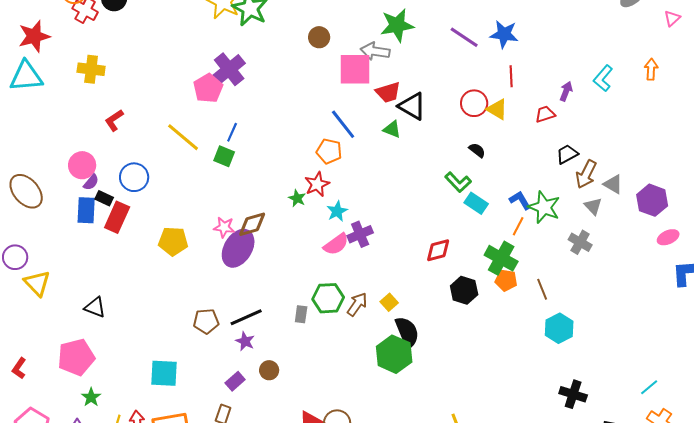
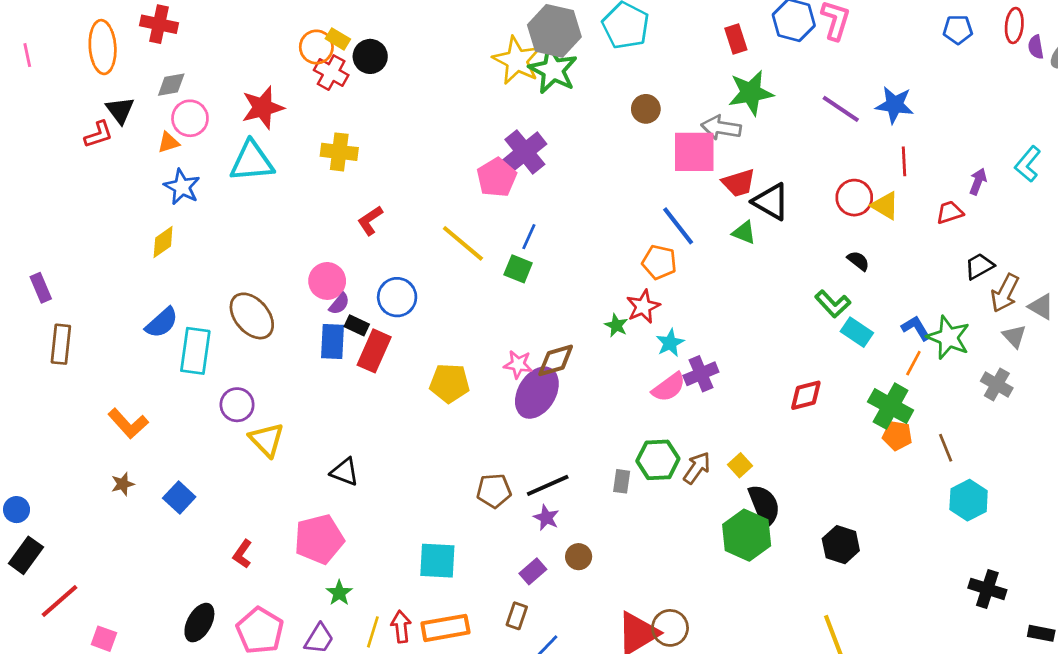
black hexagon: (464, 290) -> (841, 545), moved

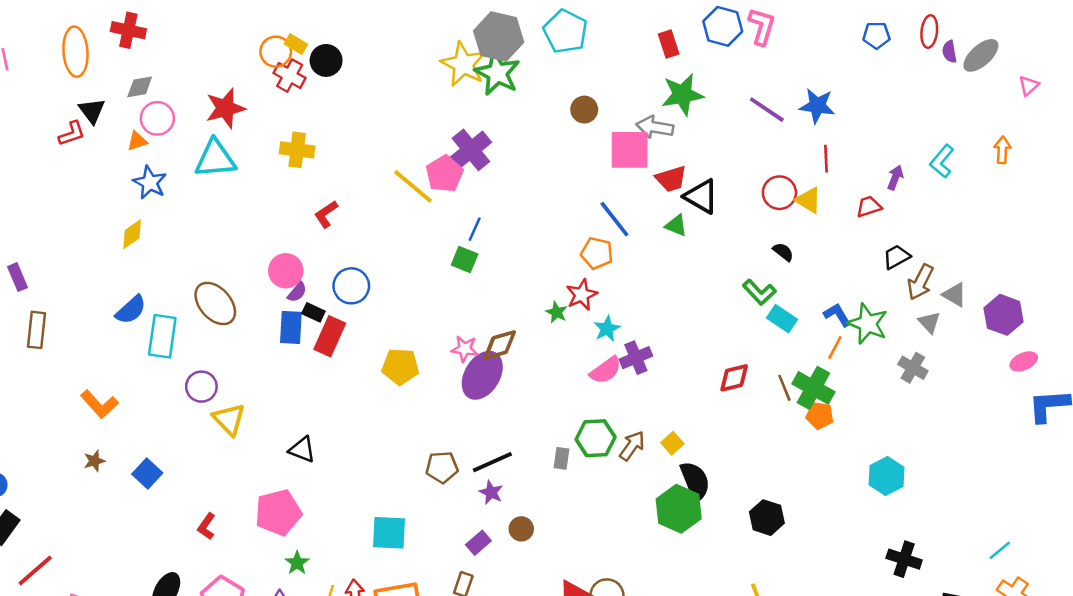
yellow line: (463, 243) -> (413, 186), moved
brown line: (946, 448) -> (784, 388), moved

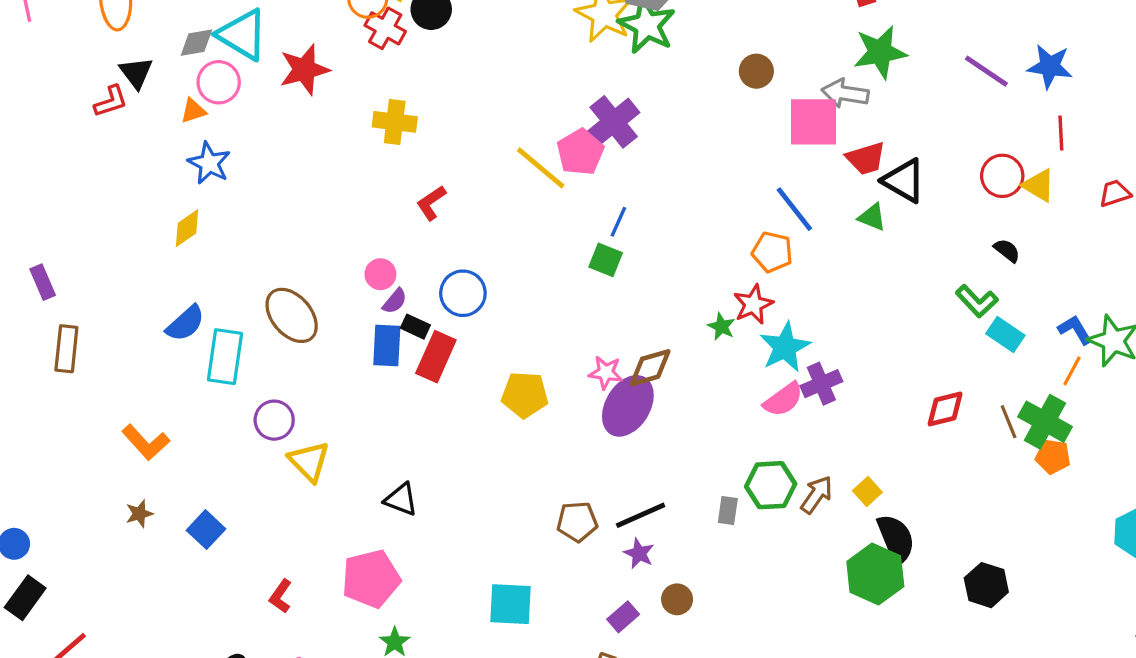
cyan triangle: (215, 159) -> (242, 35), moved, turned 36
pink circle: (286, 271) -> (380, 274), size x0.7
cyan star: (607, 329) -> (785, 347), size x1.5

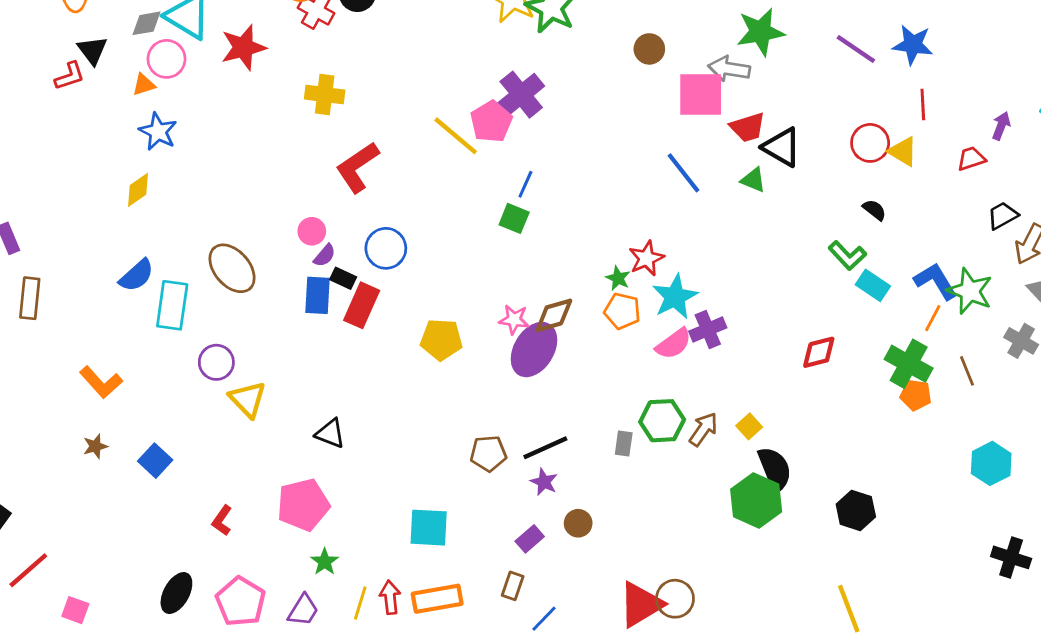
red L-shape: (431, 203) -> (357, 167), size x1.6
orange pentagon: (772, 252) -> (622, 311), moved
blue L-shape: (1075, 330) -> (936, 281), size x1.4
brown line: (1009, 422) -> (967, 371), moved

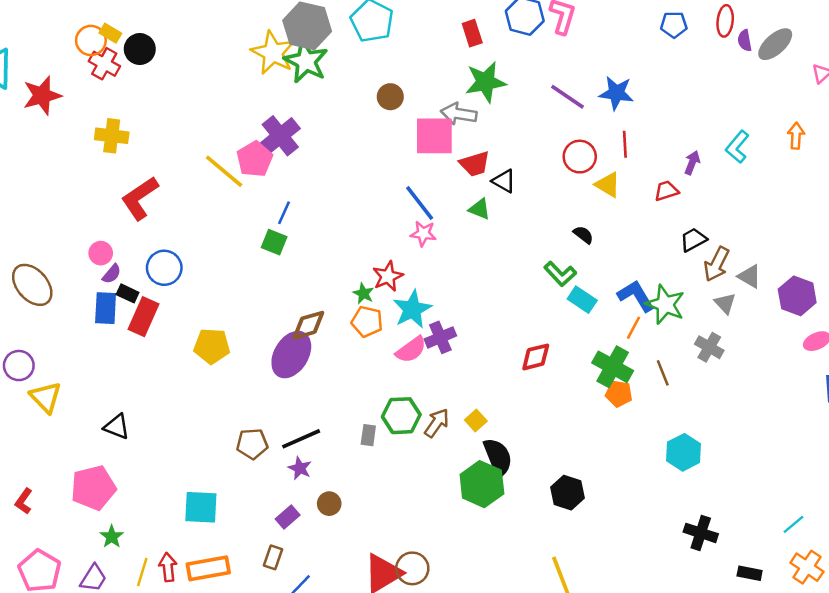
red circle: (870, 143) -> (580, 157), moved
black triangle: (782, 147) -> (504, 181), size x0.7
pink star: (514, 320) -> (423, 234), moved

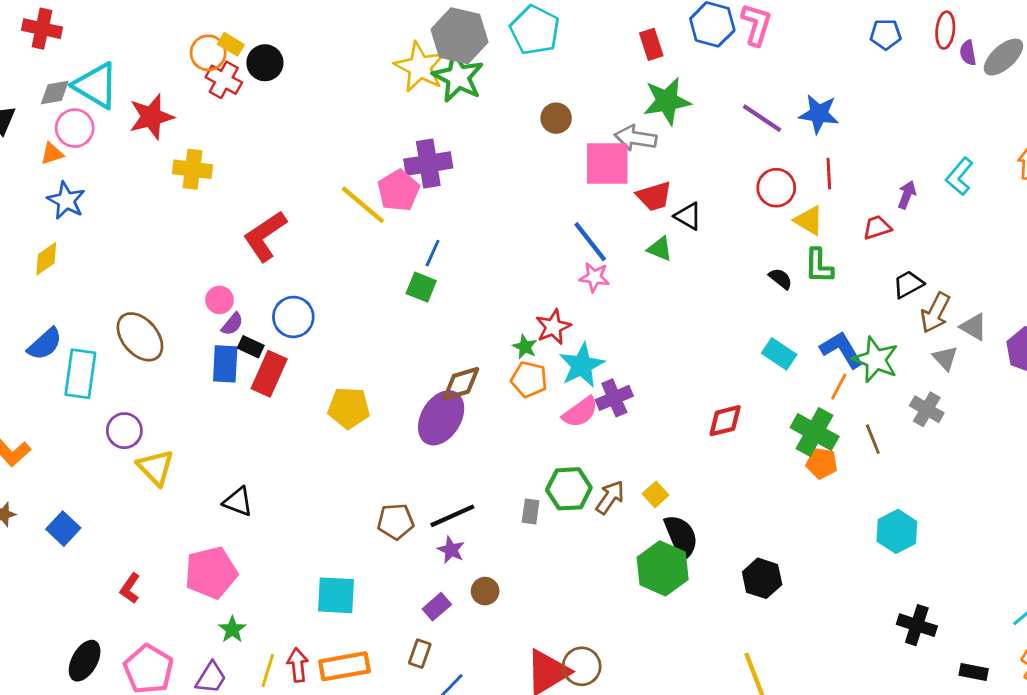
yellow cross: (112, 136) -> (193, 169), moved
purple cross: (280, 136) -> (428, 164), turned 30
green L-shape: (560, 274) -> (819, 266), moved, turned 44

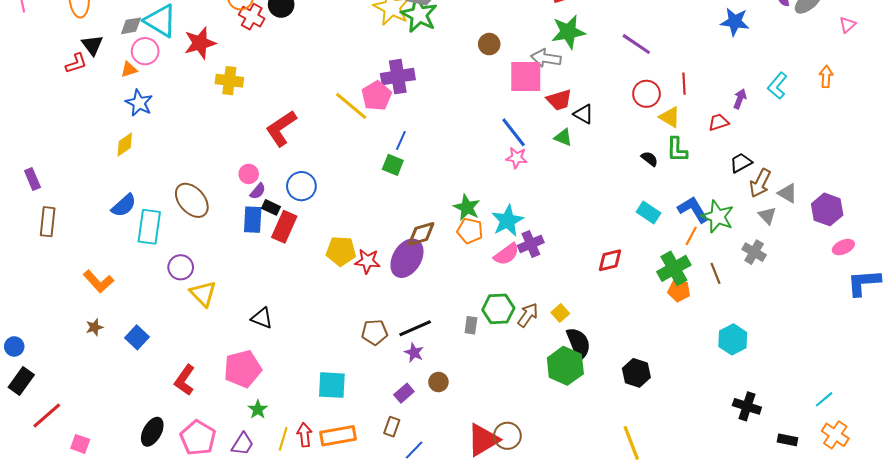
blue star: (819, 114) -> (735, 22), moved
red star: (553, 327) -> (367, 261), moved, turned 30
green star: (525, 347) -> (467, 207), size x1.5
green cross: (815, 432) -> (674, 268), turned 32
red L-shape: (130, 588) -> (185, 380), size x1.4

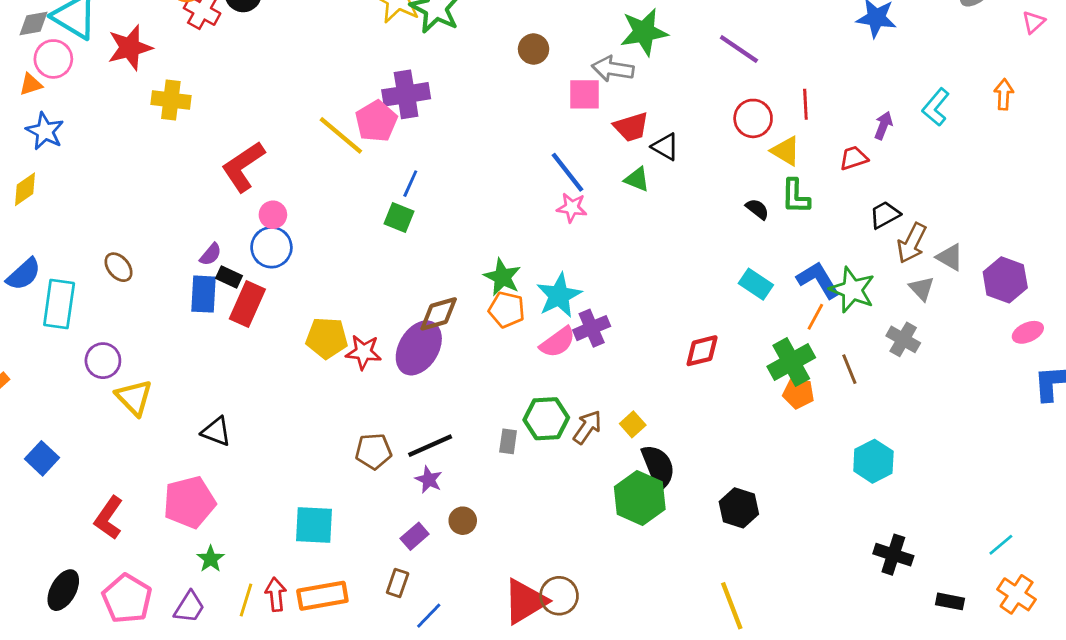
pink square: (526, 77) -> (585, 94), size x0.7
pink circle: (249, 174) -> (273, 215), moved
brown ellipse: (192, 200) -> (119, 267), size x0.6

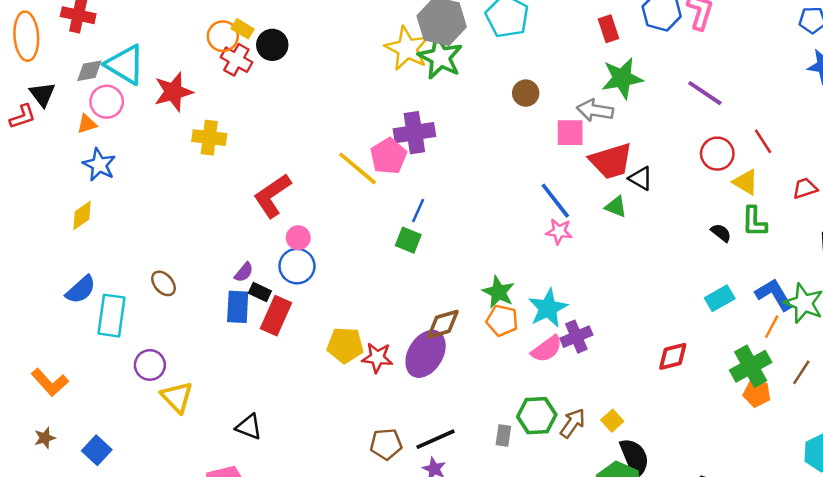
red line: (805, 104) -> (763, 141), turned -30
red trapezoid: (631, 127) -> (611, 161), size x1.4
cyan rectangle: (756, 284) -> (720, 298), turned -64
brown line: (849, 369) -> (801, 372), turned 55

